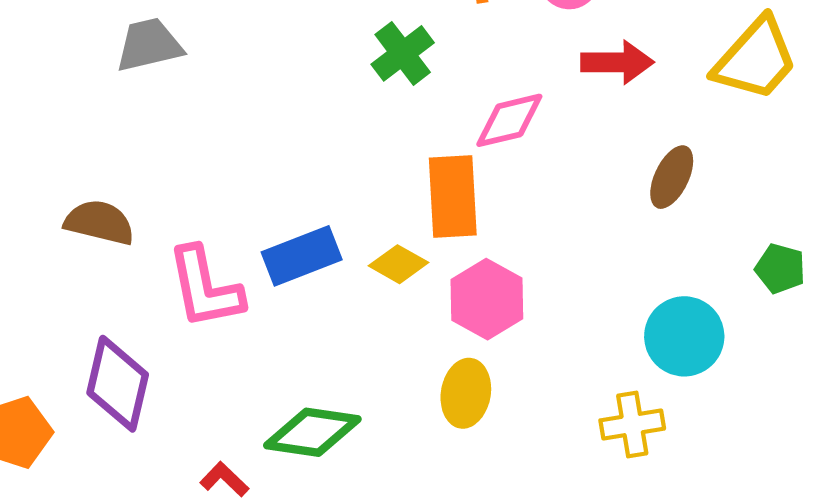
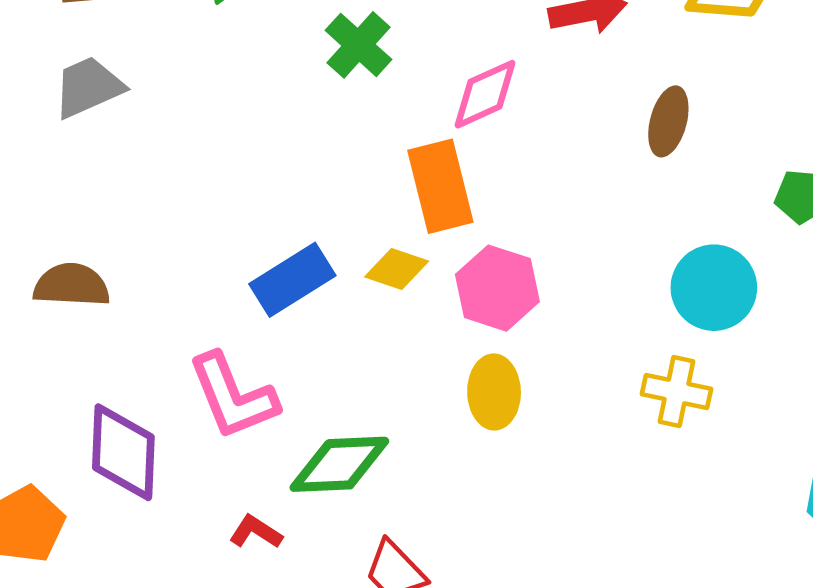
pink L-shape: (205, 288) -> (233, 396), moved
yellow cross: (632, 424) -> (677, 391), turned 32

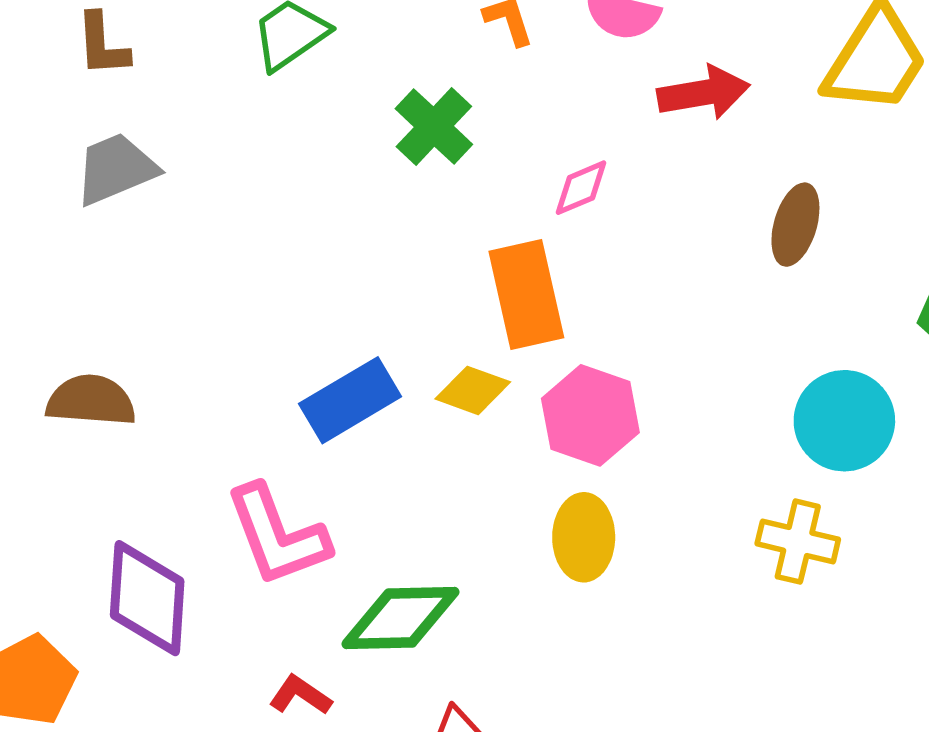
pink diamond: (485, 94) -> (581, 188), size x0.7

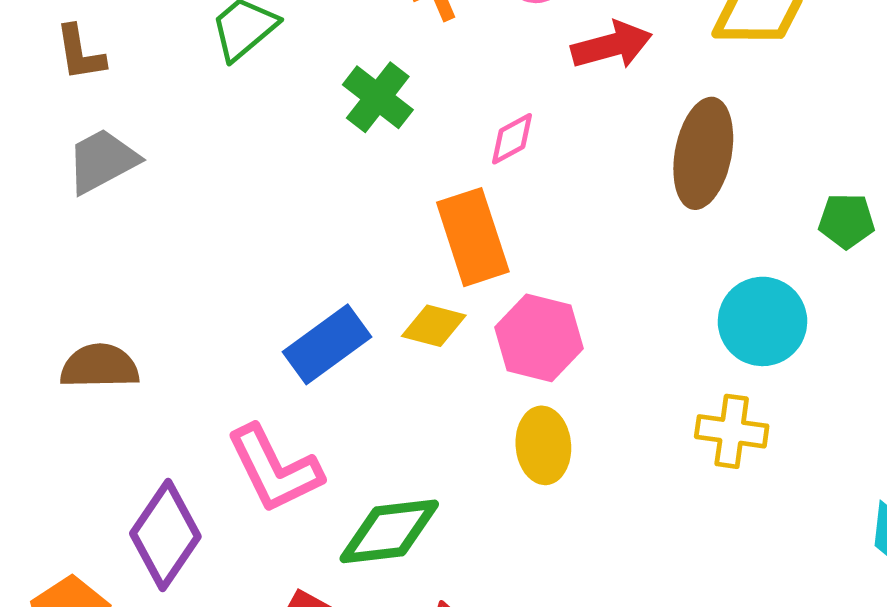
brown ellipse: (795, 225) -> (703, 153), size x1.5
purple diamond: (147, 598) -> (165, 535), turned 36

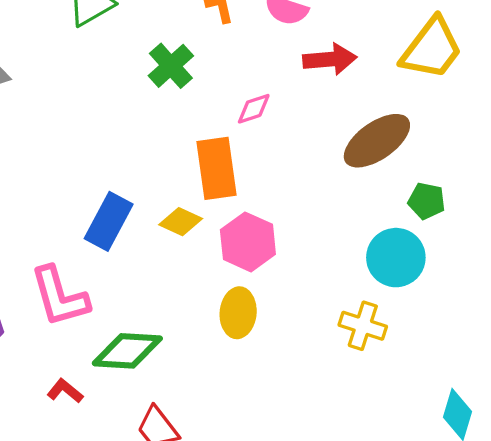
brown ellipse: (703, 153) -> (377, 141), turned 34
green pentagon: (846, 221) -> (427, 201), moved
blue rectangle: (327, 344) -> (109, 221), turned -36

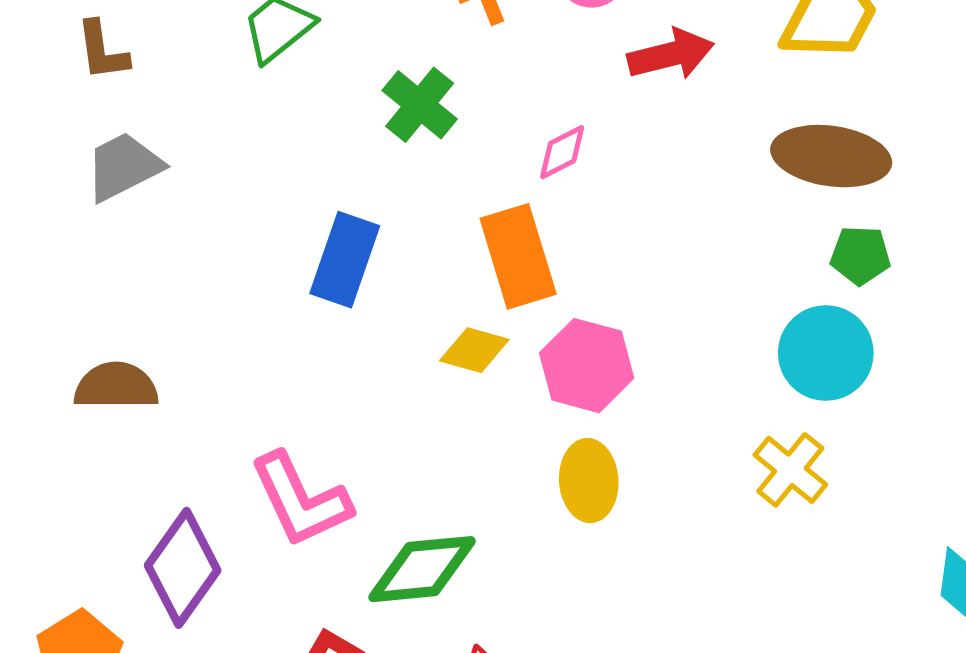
brown ellipse: (377, 141) -> (831, 156), moved, turned 52
blue rectangle: (109, 221) -> (345, 260), moved
yellow cross: (363, 326) -> (790, 470), turned 30

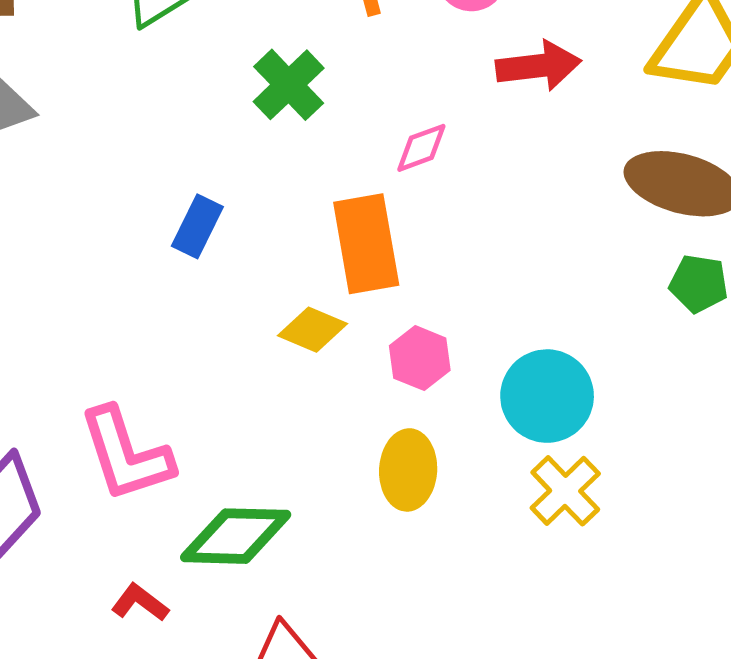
blue rectangle: (345, 260) -> (197, 226), size x0.7
cyan circle: (826, 353) -> (547, 396), moved
pink hexagon: (587, 366) -> (420, 358), size x0.7
yellow cross: (790, 470) -> (565, 491), moved

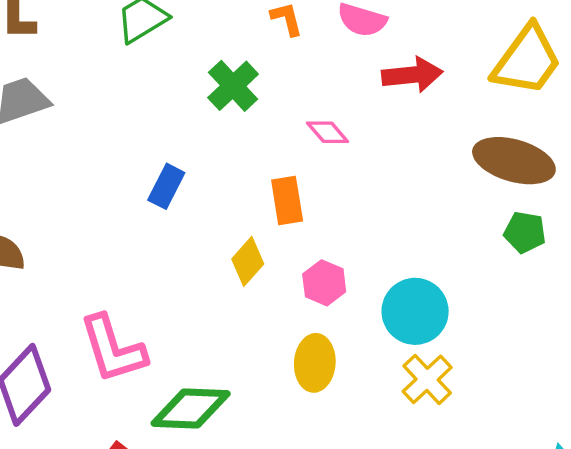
pink diamond: (421, 148) -> (328, 132), turned 69
orange rectangle: (366, 244) -> (287, 200), size x0.7
yellow diamond: (312, 330) -> (248, 261), turned -72

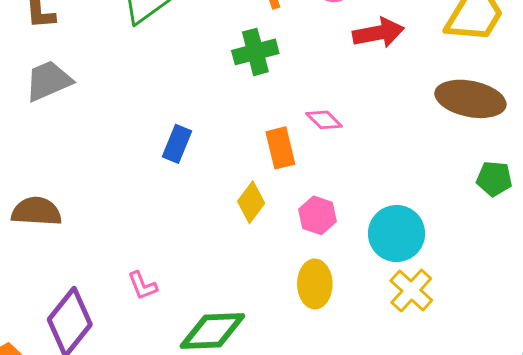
green cross: (233, 86) -> (255, 52), moved, turned 33
pink diamond: (328, 132) -> (324, 120), moved
green pentagon: (525, 232) -> (494, 179), moved
pink L-shape: (113, 349) -> (142, 286), size x0.5

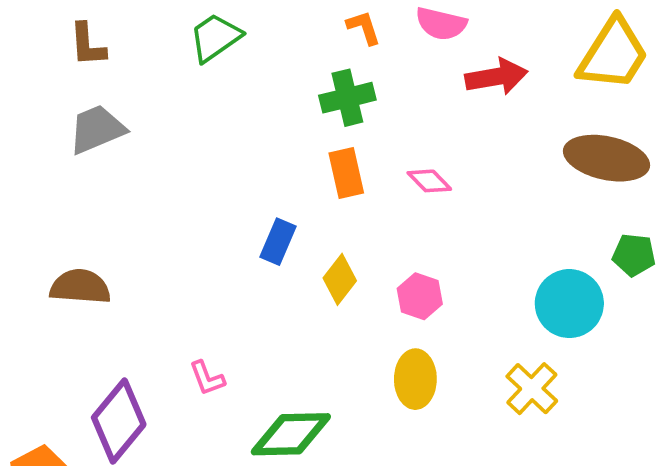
blue rectangle: (177, 144) -> (278, 242), moved
orange rectangle: (280, 148) -> (346, 173), moved
cyan circle: (397, 233) -> (569, 304), moved

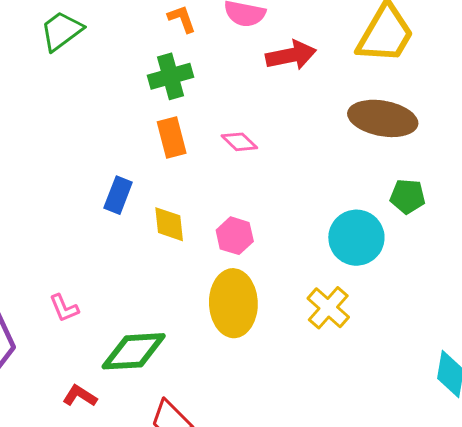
yellow diamond: (340, 279) -> (169, 224), turned -42
yellow ellipse: (415, 379) -> (233, 303), size x1.4

